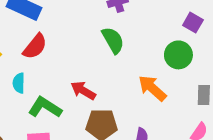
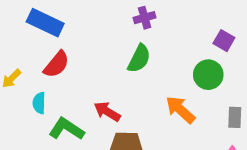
green semicircle: (113, 40) -> (139, 58), turned 56

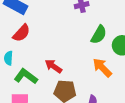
green semicircle: (139, 58) -> (99, 35), moved

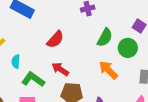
red semicircle: (21, 33) -> (55, 39), moved

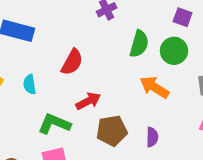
cyan semicircle: (16, 61) -> (30, 84), moved
red arrow: (60, 69) -> (88, 101), turned 132

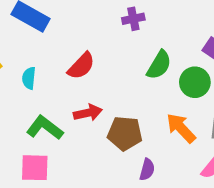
orange arrow: (154, 87) -> (181, 128), moved
brown pentagon: (112, 131) -> (125, 133), moved

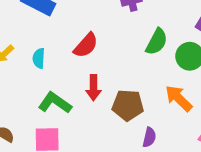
red arrow: (88, 113) -> (94, 88), turned 105

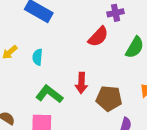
red semicircle: (86, 45) -> (98, 37), moved

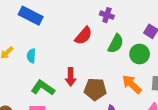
purple cross: (116, 13) -> (107, 15), moved, turned 32

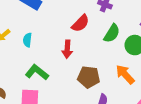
red arrow: (71, 77) -> (67, 49), moved

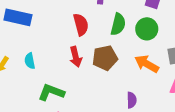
red semicircle: (80, 23) -> (81, 25), turned -42
brown pentagon: (89, 77) -> (105, 58), moved

